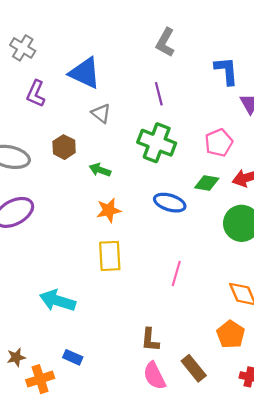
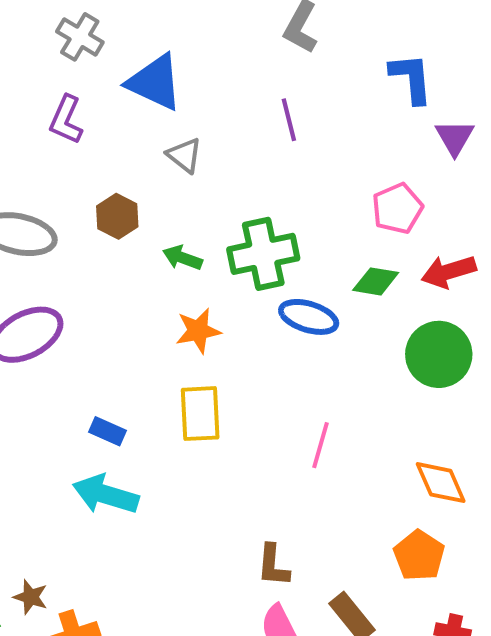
gray cross: (23, 48) -> (80, 37), moved
green cross: (157, 143) -> (263, 254), moved, turned -33
brown star: (16, 357) -> (31, 597), turned 30
blue rectangle: (73, 357) -> (107, 431), moved

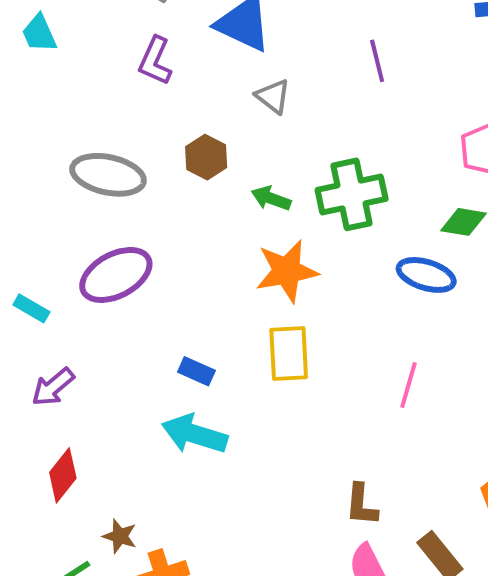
blue ellipse: (309, 317) -> (426, 275), moved
orange star: (198, 331) -> (287, 271), size x1.4

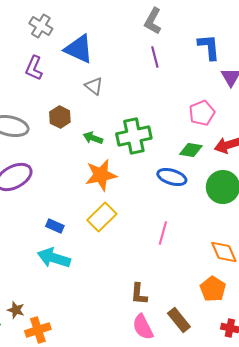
purple line: (377, 61) -> (155, 57), moved
yellow rectangle: (289, 354) -> (102, 217), turned 48

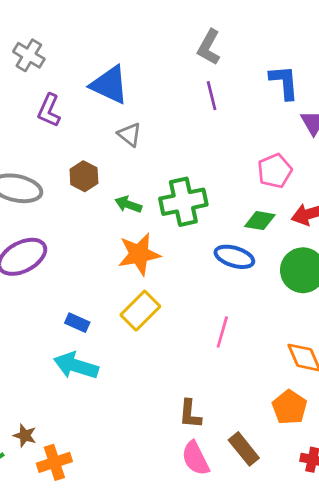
gray cross: (41, 26) -> (29, 55), moved

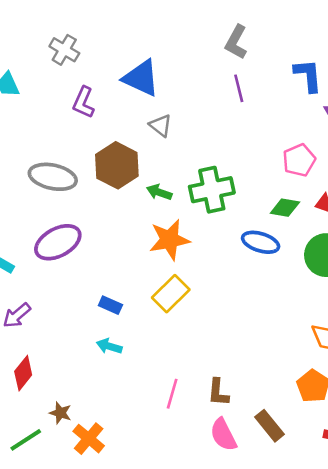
brown hexagon: (84, 176) -> (117, 165), size x1.6
pink line: (222, 332) -> (172, 394), moved
cyan arrow: (76, 366) -> (109, 346), size x0.6
orange cross: (54, 462) -> (89, 439), turned -32

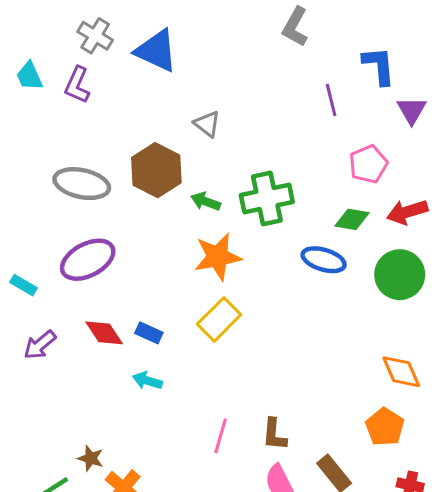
blue triangle: (141, 78) -> (156, 51), moved
purple line: (239, 88) -> (331, 100), moved
purple L-shape: (84, 102) -> (77, 85), moved
red diamond: (23, 373) -> (104, 333), moved, turned -72

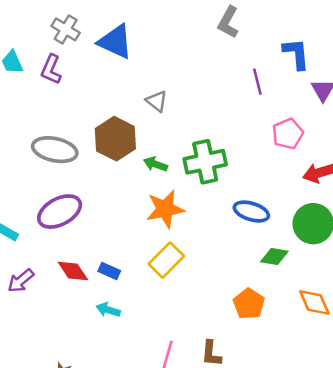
green diamond: (352, 219) -> (274, 256), moved
orange pentagon: (385, 427) -> (249, 304), moved

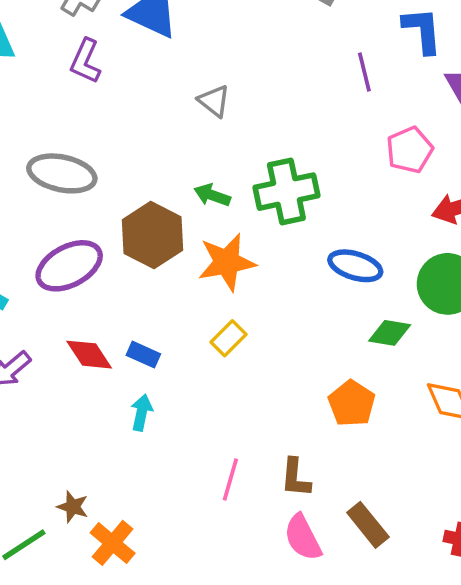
purple L-shape: (51, 70) -> (85, 61), moved
brown hexagon: (115, 139) -> (152, 235), moved
yellow rectangle: (166, 260) -> (229, 338), size x0.7
cyan arrow: (108, 310) -> (142, 413), turned 85

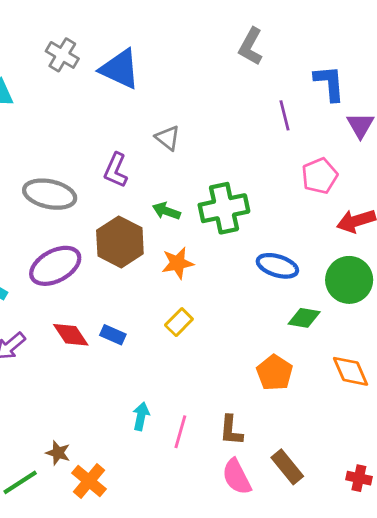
purple L-shape: (85, 61) -> (116, 170), moved
orange star: (227, 262) -> (178, 263), size x0.7
cyan arrow: (142, 413) -> (141, 416), moved

